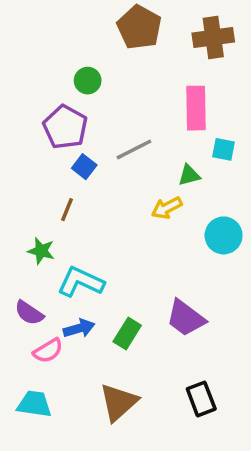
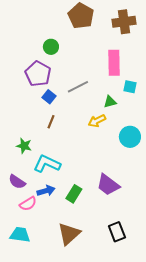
brown line: (67, 210) -> (51, 122), moved

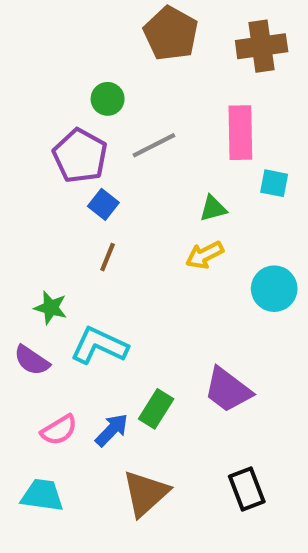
gray line: (78, 87) -> (154, 145), moved
green triangle: (110, 102) -> (213, 209), moved
purple semicircle: (17, 182) -> (32, 360), moved
blue arrow: (46, 191) -> (112, 430), moved, turned -30

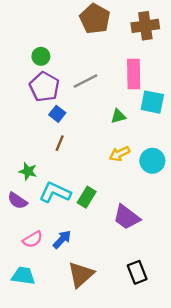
green circle: (108, 99) -> (41, 56), moved
cyan square: (274, 183) -> (152, 102), size x1.5
yellow arrow: (205, 255) -> (120, 154), moved
green rectangle: (156, 409) -> (87, 197), moved

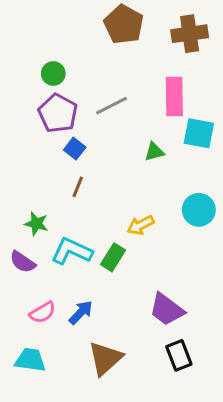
yellow arrow: (120, 154) -> (141, 225), moved
purple trapezoid: (127, 217) -> (167, 309), moved

